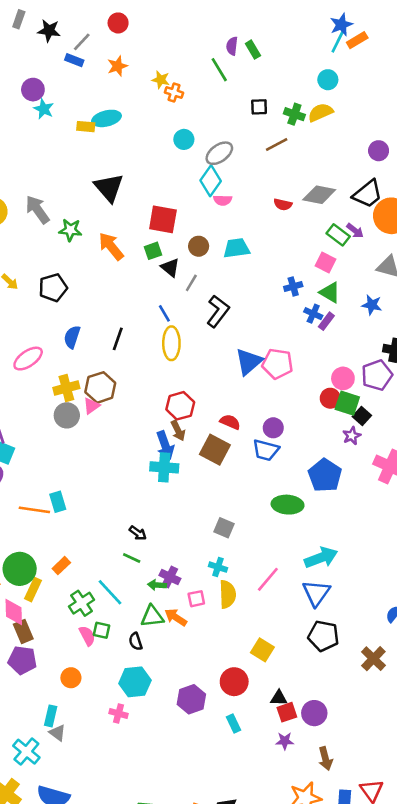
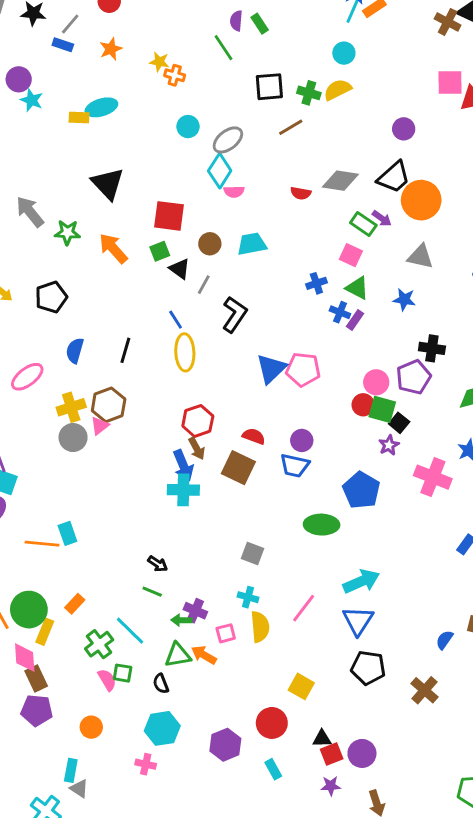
black square: (259, 107) -> (269, 87), size x1.5

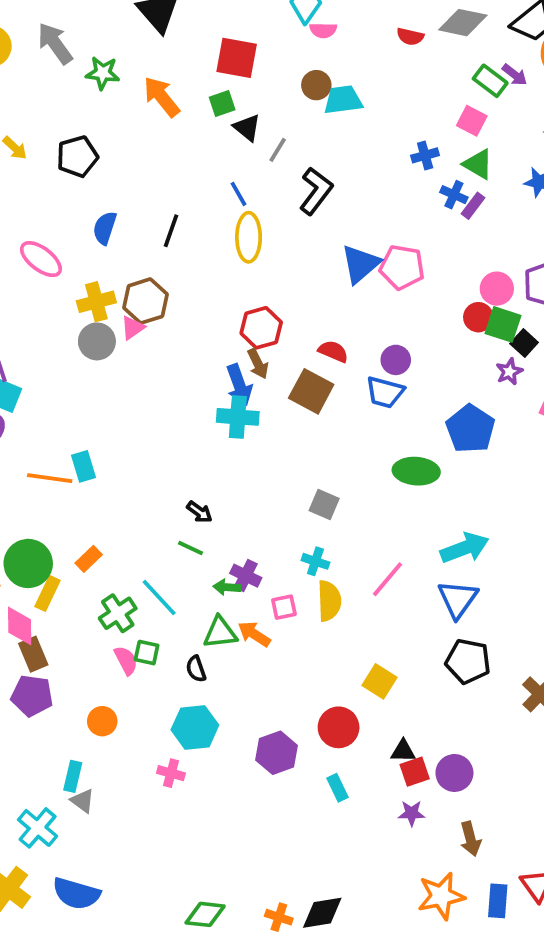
brown circle: (210, 244) -> (316, 85), moved
pink ellipse: (27, 377) -> (41, 259), turned 72

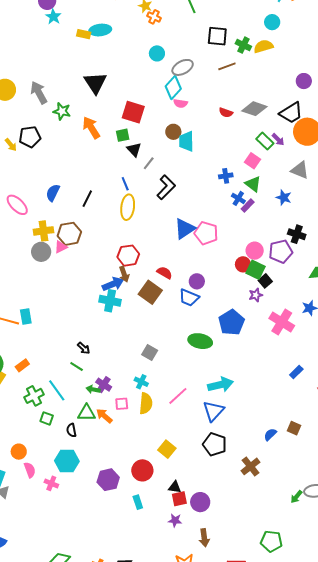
cyan trapezoid: (343, 100) -> (186, 141), turned -90
black pentagon: (77, 156) -> (30, 137), moved
blue arrow: (239, 385) -> (113, 284), turned -100
pink semicircle: (126, 660) -> (30, 470), moved

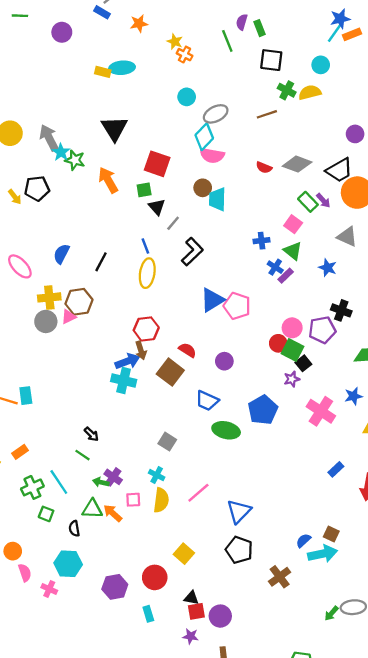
cyan star: (53, 17) -> (61, 152), moved
black square: (217, 36) -> (271, 60), moved
pink semicircle: (181, 103) -> (212, 155), size x1.5
blue trapezoid: (189, 298) -> (207, 401), moved
cyan arrow: (220, 385) -> (323, 554), moved

